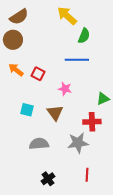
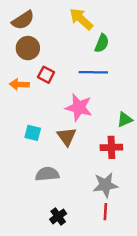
brown circle: (13, 40) -> (28, 48), moved
orange arrow: (16, 70) -> (19, 84), turned -35
red square: (38, 74) -> (46, 75), moved
pink star: (65, 89) -> (79, 107), size x1.6
gray star: (78, 143) -> (105, 185), moved

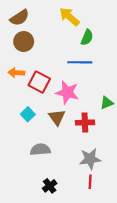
red square: (46, 75) -> (39, 82), moved, size x1.5
cyan square: (33, 133) -> (28, 114), turned 32
red cross: (111, 147) -> (85, 123), moved

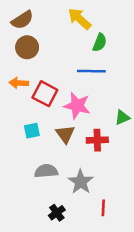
cyan square: (28, 114) -> (32, 131), turned 32
gray star: (90, 159) -> (81, 182), moved, turned -30

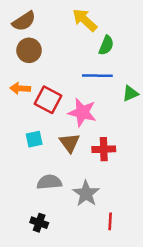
green triangle: (122, 117) -> (130, 93), moved
black cross: (57, 213) -> (39, 223), moved, turned -35

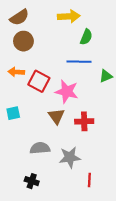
yellow arrow: (85, 20) -> (69, 16), turned 135
cyan square: (34, 139) -> (13, 113), moved
gray star: (86, 194) -> (70, 157), turned 30

